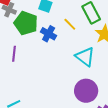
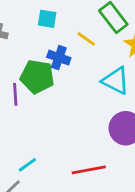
green pentagon: (26, 23) -> (37, 77), moved

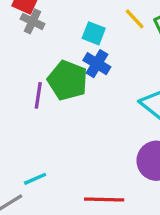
cyan square: (47, 19) -> (94, 33), moved
yellow line: (86, 39) -> (135, 19), moved

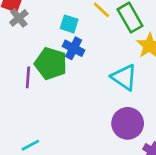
gray cross: (32, 21) -> (19, 18), turned 30

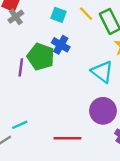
cyan square: (69, 24) -> (58, 15), moved

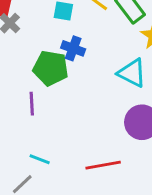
purple line: (21, 67) -> (32, 104), moved
cyan line: (20, 125) -> (40, 159), turned 56

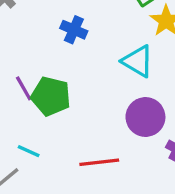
green pentagon: (51, 68) -> (51, 96), moved
purple line: (32, 104) -> (24, 88), turned -30

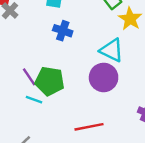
purple circle: (145, 117) -> (104, 77), moved
cyan line: (29, 151) -> (34, 100), moved

